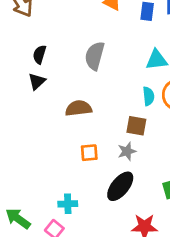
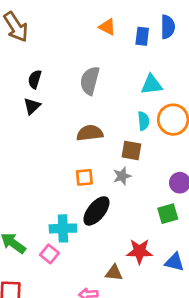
brown semicircle: (79, 108) -> (90, 133), moved
black ellipse: (120, 186) -> (96, 211), moved
cyan cross: (68, 204) -> (63, 228), size x1.4

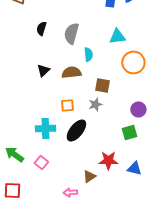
black semicircle: (35, 79) -> (41, 28), moved
black triangle: (32, 106) -> (43, 70), moved
cyan semicircle: (144, 121) -> (88, 54), moved
cyan cross: (63, 228) -> (45, 128), moved
brown triangle: (114, 273) -> (89, 176), turned -40

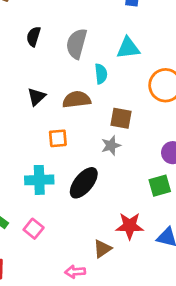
cyan triangle: (117, 36) -> (128, 48), moved
orange square: (67, 105) -> (58, 138), moved

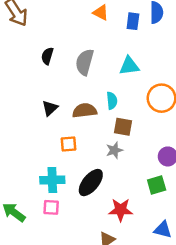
cyan semicircle: (101, 74) -> (112, 101), moved
red star: (130, 226) -> (121, 210), moved
pink square: (34, 229) -> (51, 207), moved, turned -35

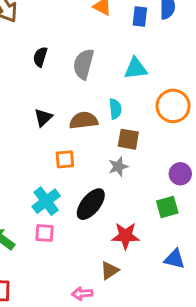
cyan cross: (52, 180) -> (46, 201), turned -35

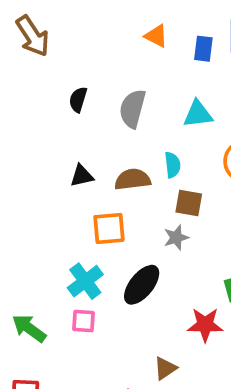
black triangle: (43, 117) -> (82, 176), turned 30
orange square: (65, 159) -> (109, 228), size x1.4
red star: (125, 236) -> (205, 325), moved

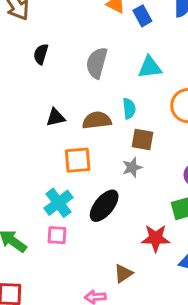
blue rectangle: (203, 49) -> (142, 16), moved, turned -36
black semicircle: (78, 100) -> (41, 54), moved

